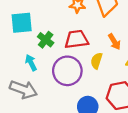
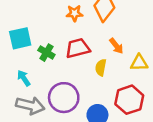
cyan arrow: (31, 63) -> (24, 78), moved
purple circle: (67, 71) -> (64, 98), moved

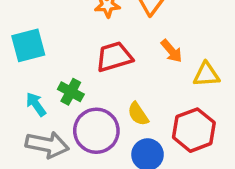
green cross: (46, 53) -> (71, 92), moved
yellow semicircle: (101, 67) -> (138, 114), moved, turned -42

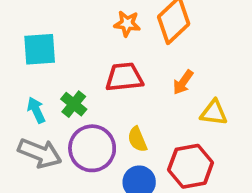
orange arrow: (172, 51) -> (183, 82), turned 65

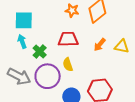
cyan arrow: (36, 110) -> (22, 41), moved
yellow triangle: (214, 113) -> (122, 46), moved
yellow semicircle: (137, 139) -> (68, 65), moved

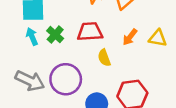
green cross: (40, 52) -> (55, 35), moved
yellow semicircle: (68, 65) -> (104, 58), moved

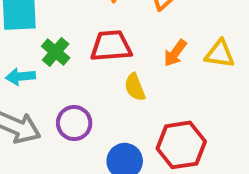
cyan arrow: (32, 37) -> (20, 77), moved, turned -72
purple circle: (66, 79) -> (74, 123), size x0.7

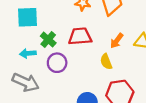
yellow semicircle: (135, 87) -> (106, 62), moved
purple circle: (74, 123) -> (57, 63), moved

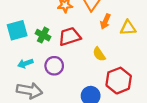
green cross: (48, 40) -> (43, 35), moved
orange arrow: (117, 41) -> (105, 21), moved

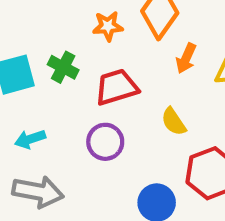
green cross: (43, 35) -> (63, 67), moved
purple circle: (54, 66) -> (105, 142), moved

